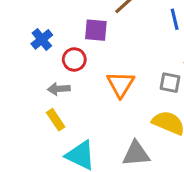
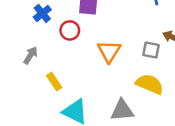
gray arrow: (59, 89) -> (31, 55), moved, turned 126

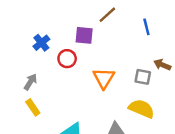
yellow rectangle: (54, 81) -> (33, 107), moved

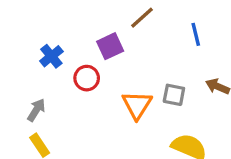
purple square: (84, 35) -> (110, 46), turned -30
gray square: (143, 77) -> (174, 95), moved

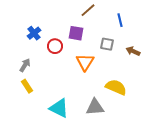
purple square: (110, 46) -> (76, 33), moved, turned 35
gray square: (174, 95) -> (107, 44), moved

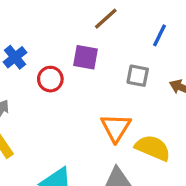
blue line: (120, 20) -> (159, 35), turned 40
orange triangle: (85, 62) -> (116, 128), moved

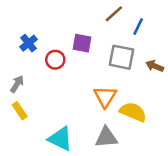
brown line: (106, 19) -> (114, 14), moved
gray square: (138, 76) -> (122, 57), size x1.5

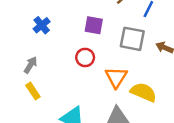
red circle: (55, 60) -> (85, 57), moved

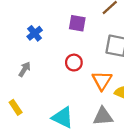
purple square: (94, 25) -> (77, 23), moved
yellow rectangle: (33, 91) -> (16, 107), moved

